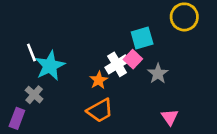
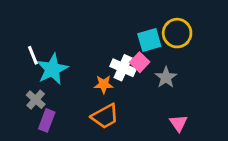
yellow circle: (184, 17) -> (177, 33), moved
white cross: (117, 64) -> (123, 68), turned -35
orange star: (99, 80) -> (104, 84), turned 30
purple rectangle: (17, 118) -> (47, 120), moved

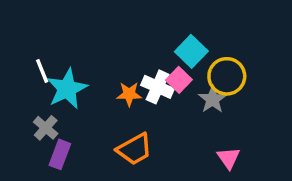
yellow circle: (177, 33) -> (227, 76), moved
cyan square: (149, 40) -> (191, 51), turned -30
orange star: (104, 84) -> (129, 94), moved

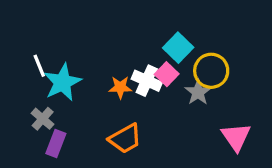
pink triangle: (229, 158) -> (236, 137), moved, size x1.4

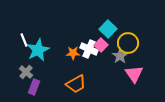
pink triangle: (236, 137) -> (134, 74), moved

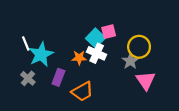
cyan square: (108, 29) -> (95, 38), moved
pink square: (101, 45) -> (109, 32), moved, turned 32
purple rectangle: (34, 87) -> (58, 77), moved

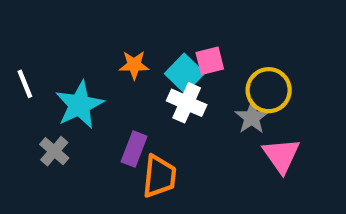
white line: (26, 44) -> (25, 84), moved
orange star: (79, 58) -> (134, 65), moved
purple rectangle: (58, 77) -> (134, 149), moved
orange trapezoid: (82, 91) -> (159, 176), turned -55

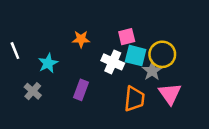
cyan square: (185, 73) -> (136, 56), moved, turned -30
cyan star: (79, 105) -> (48, 63), size x0.7
orange trapezoid: (159, 176) -> (134, 99), moved

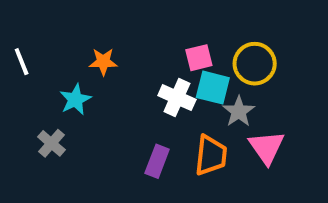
orange star: (81, 39) -> (103, 62), moved
white line: (15, 51) -> (22, 62), moved
yellow circle: (162, 54) -> (255, 64), moved
purple rectangle: (81, 90) -> (157, 161), moved

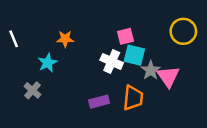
yellow circle: (255, 64) -> (183, 31), moved
pink triangle: (267, 147) -> (168, 77), moved
purple rectangle: (157, 161) -> (99, 102), turned 54

